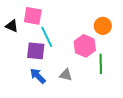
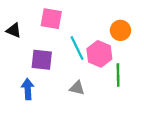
pink square: (33, 16) -> (51, 19), moved
cyan line: (47, 37) -> (77, 48), moved
blue arrow: (38, 76) -> (28, 89), moved, turned 42

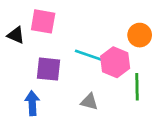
pink square: (51, 19) -> (43, 21), moved
cyan line: (77, 48) -> (89, 55), turned -45

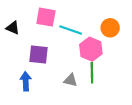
pink square: (43, 21) -> (46, 17), moved
cyan line: (89, 55) -> (71, 30), moved
green line: (137, 87) -> (92, 73), moved

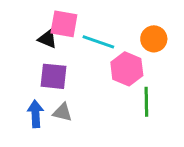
black triangle: (13, 28) -> (47, 39), moved
green line: (92, 73) -> (146, 102), moved
gray triangle: (71, 80) -> (62, 112), moved

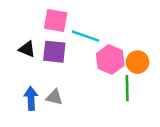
black triangle: (47, 39) -> (27, 49), moved
orange circle: (154, 39) -> (138, 62), moved
purple square: (53, 76) -> (54, 52), moved

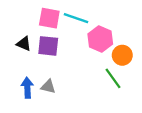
cyan line: (86, 36) -> (76, 18), moved
pink hexagon: (110, 59) -> (100, 39), moved
green line: (127, 88) -> (113, 78), turned -35

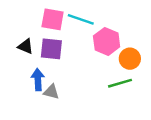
green line: (113, 78) -> (120, 83), turned -70
blue arrow: (27, 88) -> (38, 80), moved

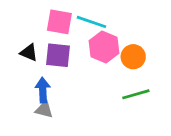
pink hexagon: (107, 41) -> (104, 47), moved
orange circle: (130, 59) -> (133, 57), moved
gray triangle: (51, 92) -> (44, 110), moved

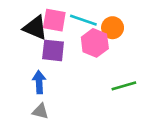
black triangle: (29, 53) -> (35, 28), moved, size x1.5
orange circle: (133, 57) -> (113, 28), moved
gray triangle: (44, 110) -> (40, 111), moved

